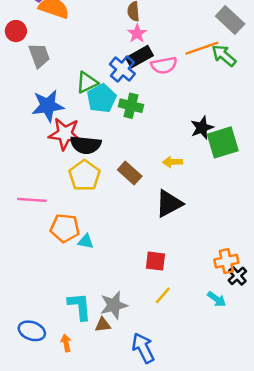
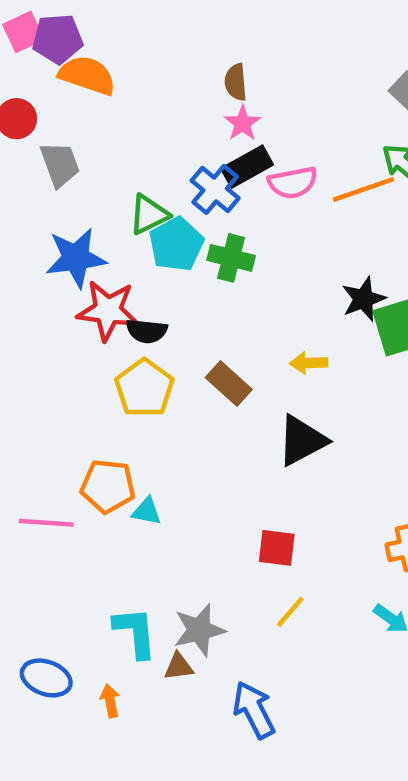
orange line: (202, 48) -> (363, 189), moved
black semicircle: (86, 145) -> (147, 331), size x0.7
pink line: (32, 200) -> (46, 523), moved

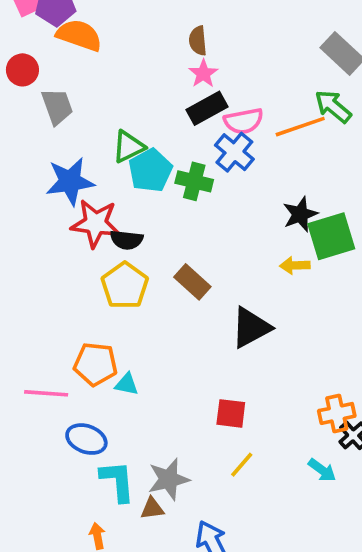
blue cross: (215, 189) -> (234, 152), moved
yellow arrow: (309, 363) -> (295, 265), moved
blue ellipse: (46, 678) -> (86, 439), moved

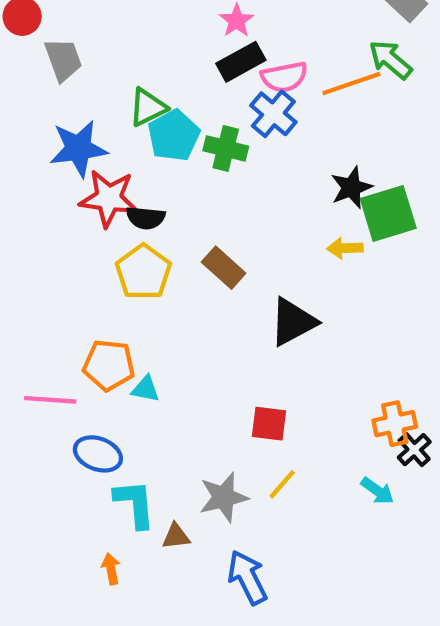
gray star: (169, 479) -> (224, 497), moved

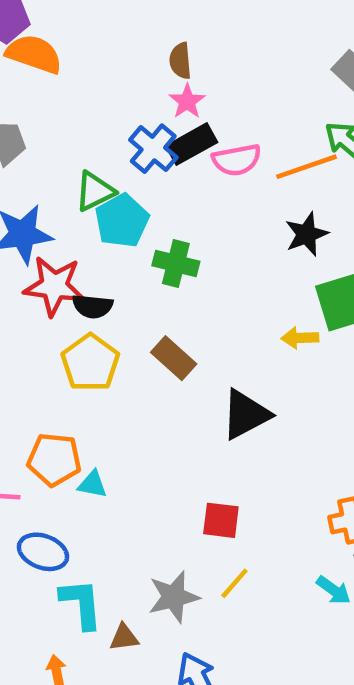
blue cross: (273, 114) -> (153, 149), moved
green cross: (226, 148) -> (176, 264), moved
black star: (351, 187) -> (307, 234), moved

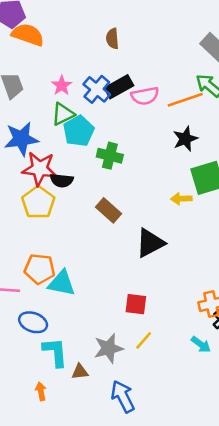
pink star: (187, 101) -> (62, 85), moved
yellow pentagon: (90, 363) -> (38, 203), moved
cyan triangle: (93, 484) -> (62, 283), size x1.6

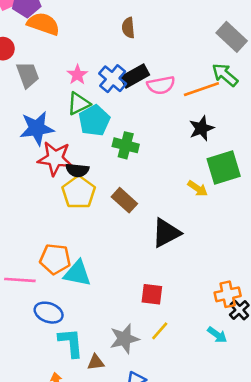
yellow arrow: (181, 199) -> (198, 188), turned -144
yellow pentagon: (38, 203) -> (79, 192), moved

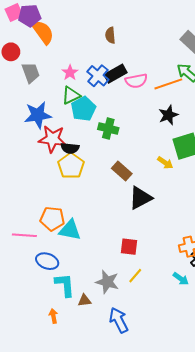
orange semicircle: (43, 24) -> (43, 32), turned 35
brown rectangle: (124, 200) -> (122, 171), moved
gray star: (124, 339) -> (107, 282), turned 30

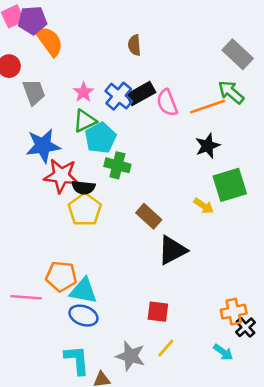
pink semicircle: (136, 81) -> (167, 103), turned 80
green cross: (108, 129) -> (117, 165), moved
blue ellipse: (47, 261) -> (83, 316), moved

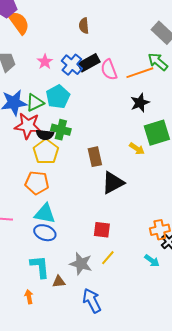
green triangle: (85, 121) -> (35, 103), moved
green cross: (117, 165) -> (61, 130), moved
brown rectangle: (149, 216) -> (95, 157), turned 36
orange pentagon: (61, 276) -> (37, 183), moved

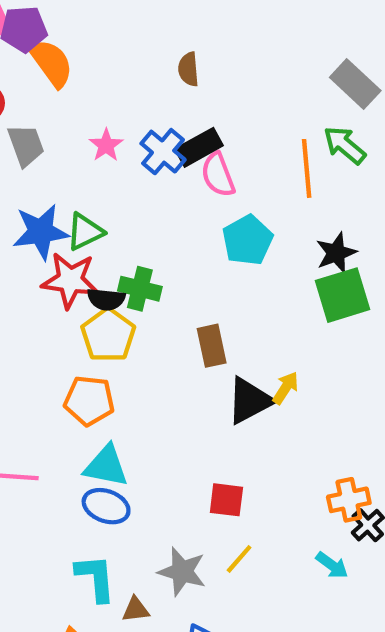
pink semicircle: (109, 70) -> (218, 175), moved
orange line: (140, 73) -> (307, 168), turned -76
cyan pentagon: (58, 97) -> (248, 240), moved
black star: (140, 103) -> (336, 253), moved
yellow arrow: (137, 149) -> (285, 388), moved, turned -91

